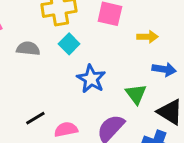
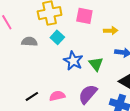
green triangle: (136, 94) -> (96, 64), moved
black line: (35, 118) -> (32, 96), moved

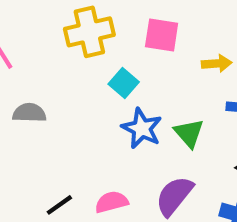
cyan square: (57, 37) -> (124, 83), moved
gray semicircle: (29, 42) -> (29, 113), moved

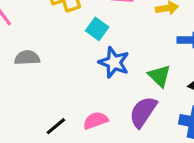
green triangle: (189, 133) -> (159, 76), moved

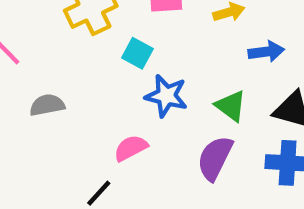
pink semicircle: (96, 121) -> (131, 148), moved

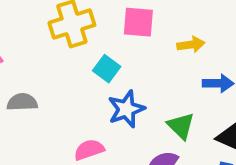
blue star: (166, 96) -> (126, 109), turned 30

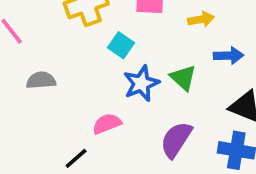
green triangle: (181, 126) -> (183, 78), moved

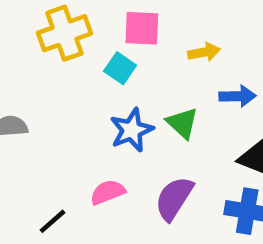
cyan square: (121, 45) -> (120, 68), moved
pink semicircle: (107, 124) -> (108, 192), moved

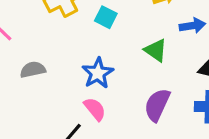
blue star: (132, 130) -> (98, 73), moved
pink semicircle: (108, 192) -> (95, 109), moved, turned 80

